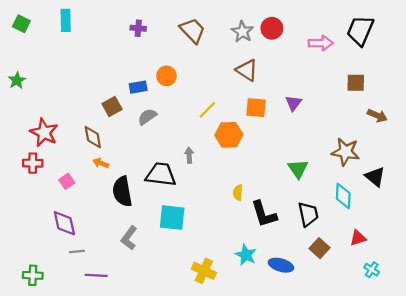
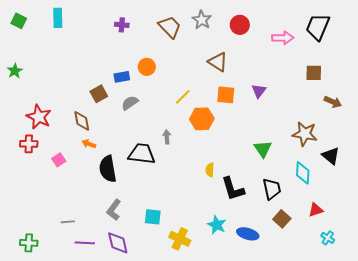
gray star: (242, 32) -> (202, 20), moved
cyan square: (172, 218) -> (153, 217), moved, size x0.7
purple diamond: (64, 223) -> (118, 243), moved

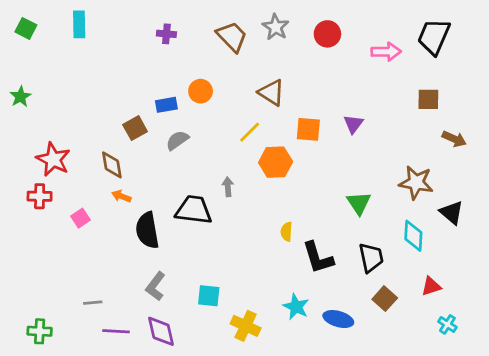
brown triangle: (218, 62) -> (271, 93), moved

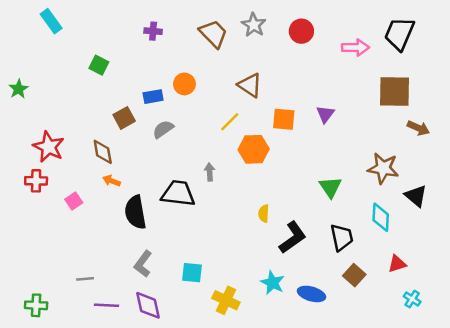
cyan rectangle: (79, 24) -> (51, 21), moved, turned -35
green square: (26, 28) -> (99, 65), moved
brown square: (428, 99) -> (394, 92), size x1.6
black L-shape: (318, 258) -> (293, 237), turned -108

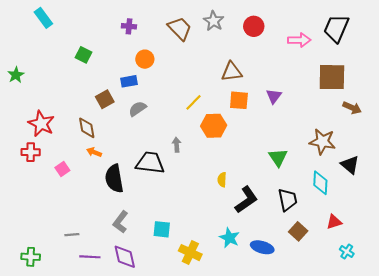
orange circle: (184, 84) -> (145, 59), moved
brown triangle: (250, 85) -> (232, 72), moved, turned -40

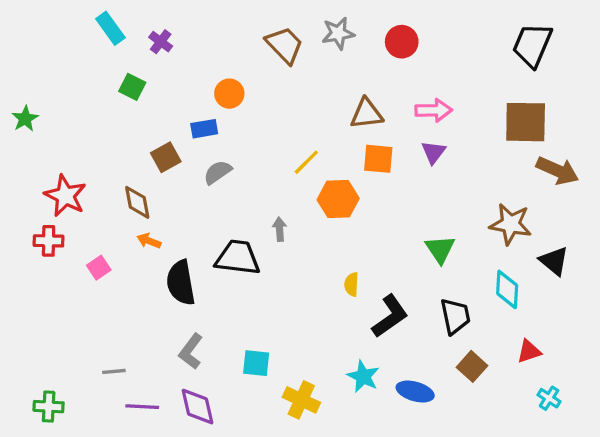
cyan rectangle: (43, 18) -> (110, 28), moved
gray star: (214, 21) -> (338, 33), turned 30
purple cross: (129, 26) -> (161, 42), moved, turned 32
pink arrow: (299, 40) -> (434, 110), moved
brown arrow: (352, 108) -> (557, 171), size x1.4

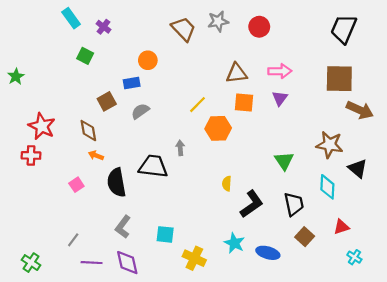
pink square: (99, 268) -> (76, 185), moved
gray line: (114, 371) -> (73, 240), turned -48
green cross: (49, 407) -> (31, 263), turned 30

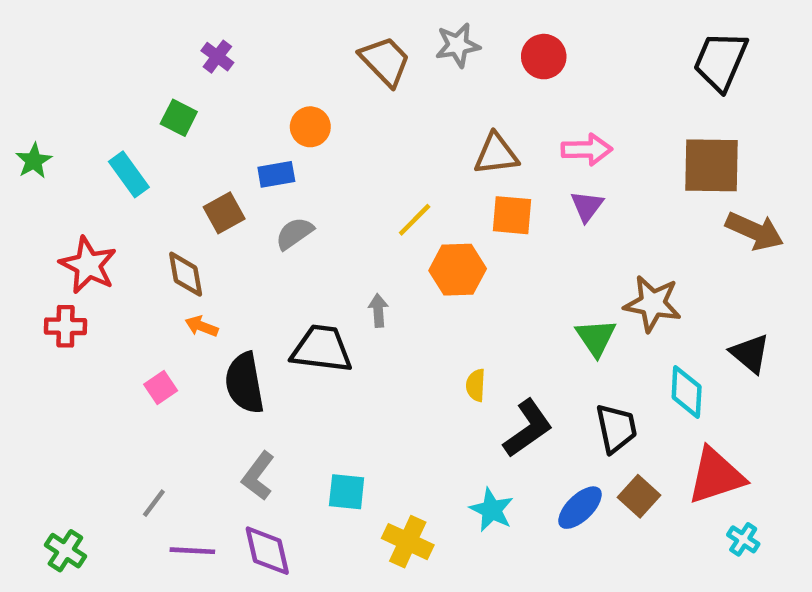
cyan rectangle: (71, 18) -> (129, 174), moved
brown star: (330, 145) -> (653, 304), moved
red triangle: (341, 227) -> (716, 476), size x1.8
blue ellipse: (268, 253) -> (580, 508), moved, turned -60

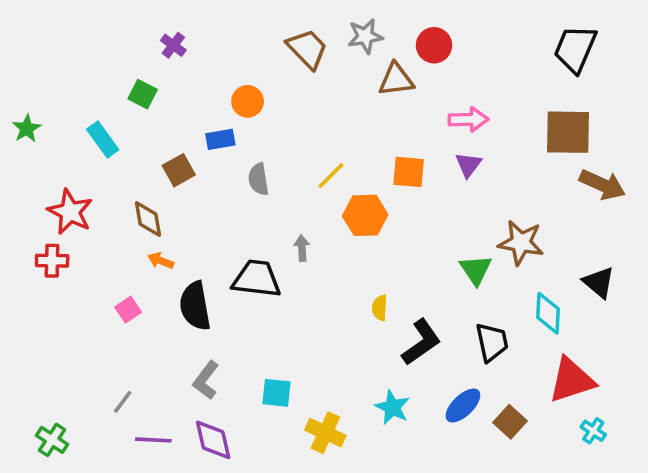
brown triangle: (496, 154) -> (396, 80), moved
gray semicircle: (294, 233) -> (258, 179), moved, turned -64
brown square: (639, 496) -> (510, 422), moved

